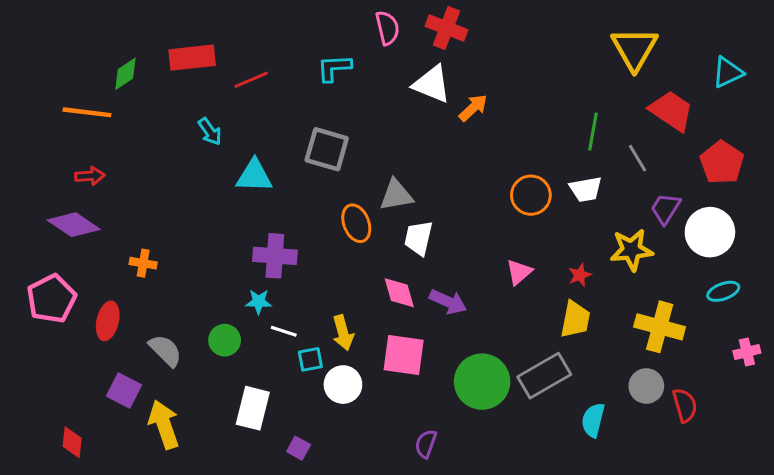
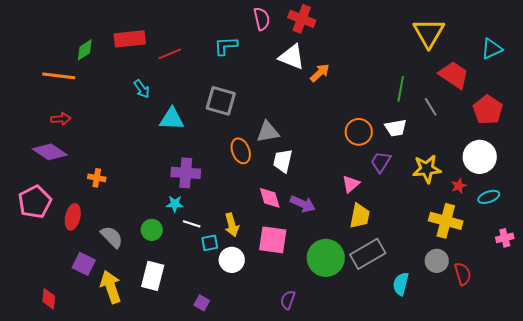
purple trapezoid: (666, 208) -> (381, 162), moved
red star: (580, 275) -> (459, 186), moved
yellow trapezoid: (575, 319) -> (360, 216), moved
white rectangle: (253, 408) -> (153, 276), moved

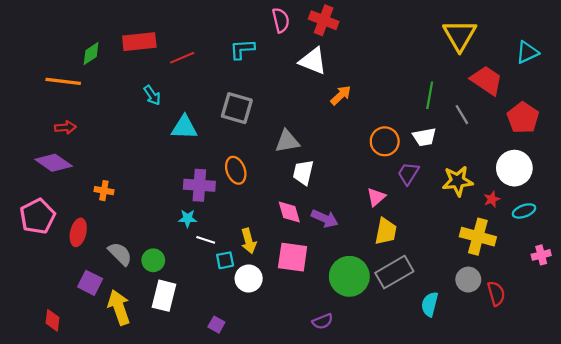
orange arrow: (320, 73) -> (341, 95), moved
orange ellipse: (241, 151) -> (236, 170), moved
green circle: (152, 230) -> (153, 260), moved
purple semicircle: (288, 300) -> (323, 321), moved, turned -132

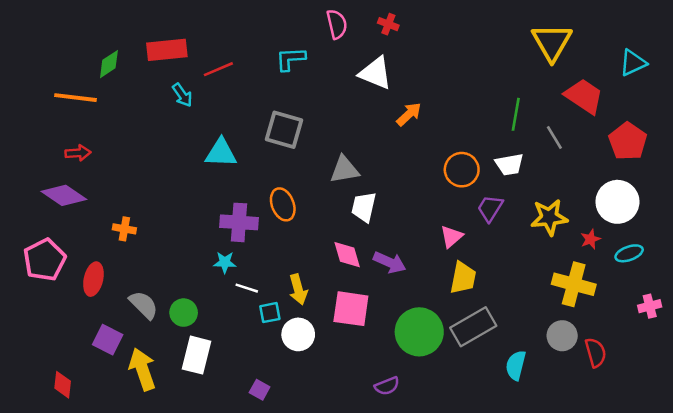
red cross: (324, 20) -> (388, 24), size x0.6
cyan arrow: (152, 95) -> (182, 95), moved

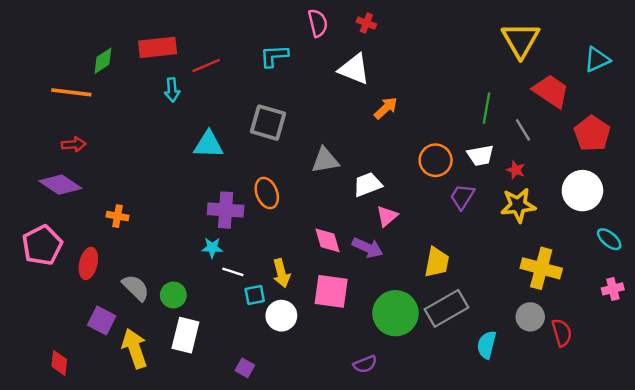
cyan arrow: (182, 95) -> (172, 90), turned 30
white trapezoid: (364, 207) -> (368, 185), moved, turned 56
pink triangle: (451, 237) -> (387, 216), moved
red star: (590, 239) -> (516, 170), moved, turned -30
cyan ellipse: (629, 253) -> (609, 239), moved, turned 60

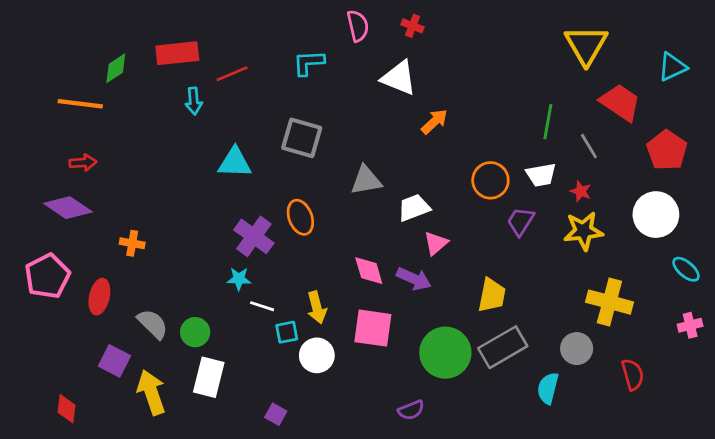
purple cross: (226, 210) -> (254, 236), turned 32
gray circle: (530, 317) -> (577, 349), moved

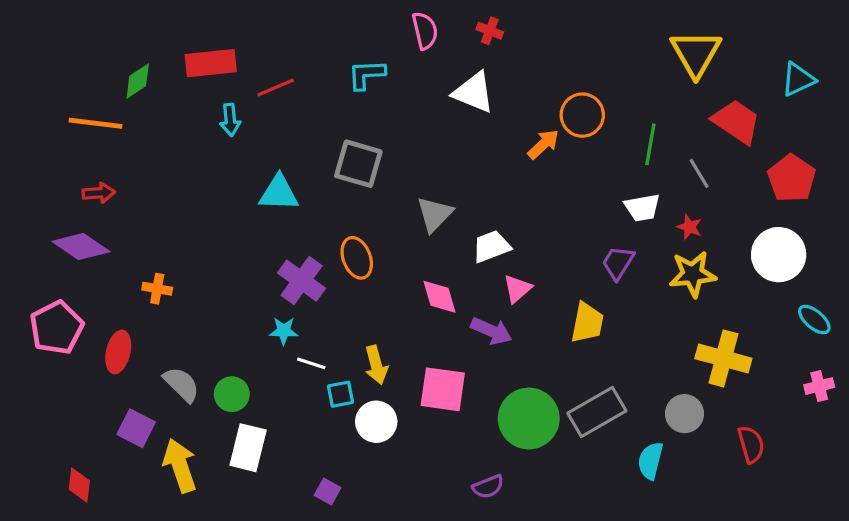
orange arrow: (434, 122) -> (543, 144), moved
gray triangle: (366, 180) -> (435, 214), turned -36
orange circle: (490, 180) -> (582, 115), moved
pink diamond: (369, 271) -> (439, 297), moved
yellow trapezoid: (492, 295) -> (587, 323), moved

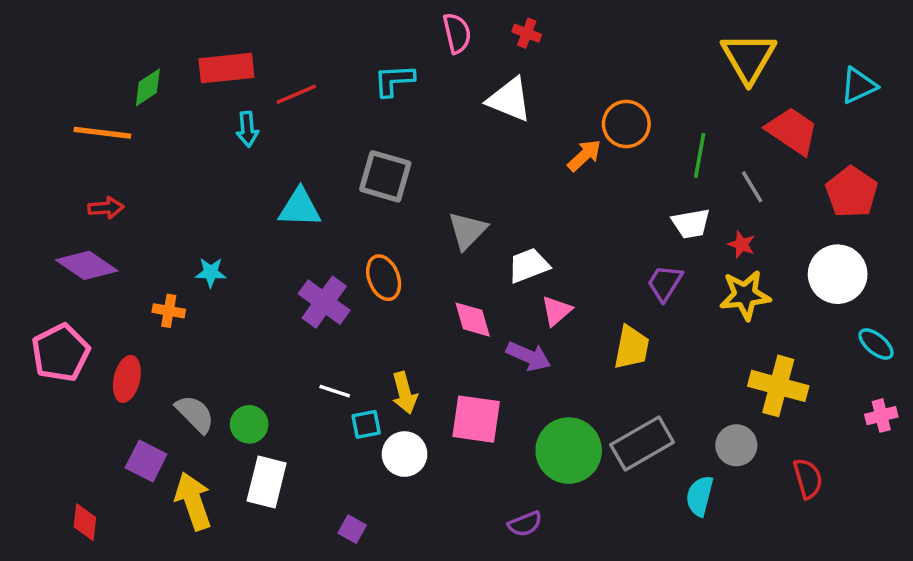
cyan star: (284, 331) -> (211, 272), moved

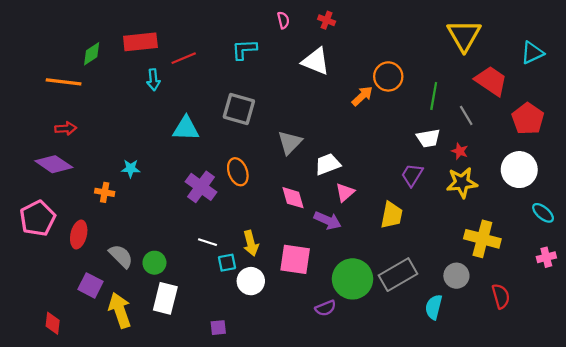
pink semicircle: (457, 33) -> (283, 20), size x0.7
purple semicircle: (525, 524) -> (325, 308), moved
purple square: (352, 529) -> (218, 328), turned -35

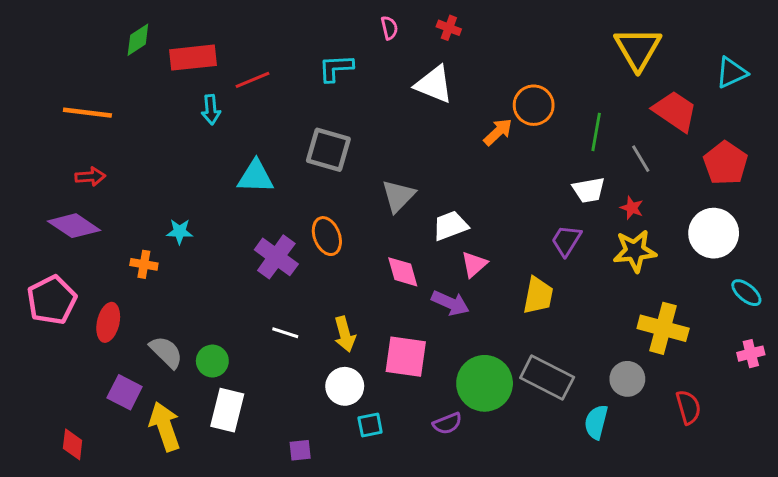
green diamond: (92, 54) -> (138, 40), moved
cyan square: (227, 263) -> (370, 425), moved
gray rectangle: (398, 275) -> (547, 377), turned 57

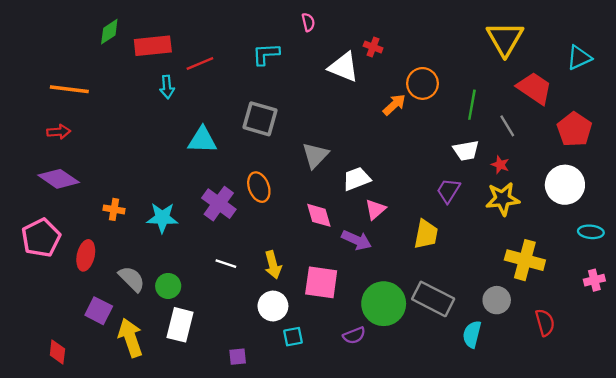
red cross: (449, 28) -> (373, 47), moved
red arrow: (90, 177) -> (59, 132), moved
cyan star: (180, 232) -> (162, 218), moved, size x1.5
cyan ellipse: (746, 293) -> (591, 232), turned -35

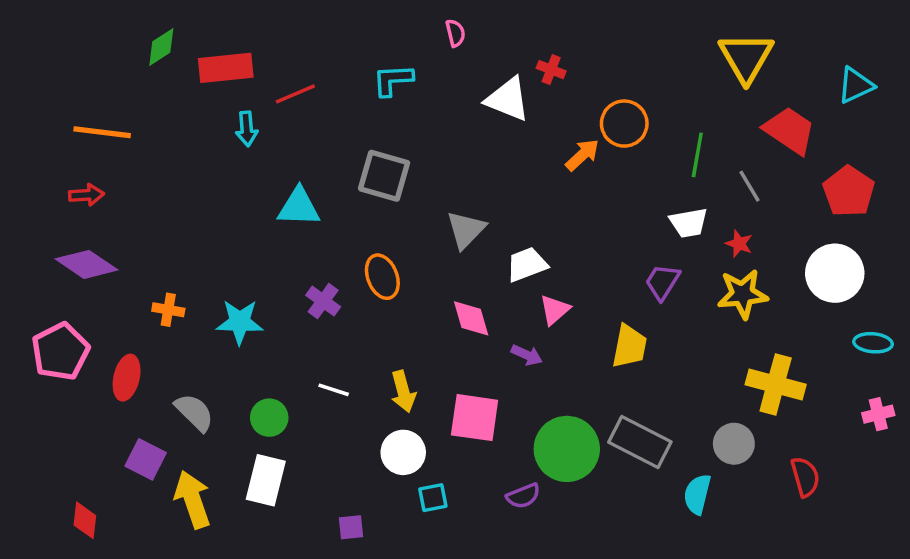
purple cross: (219, 204) -> (323, 301), size x0.7
purple arrow: (357, 240) -> (527, 355), size x0.7
green circle: (168, 286) -> (269, 418), moved

